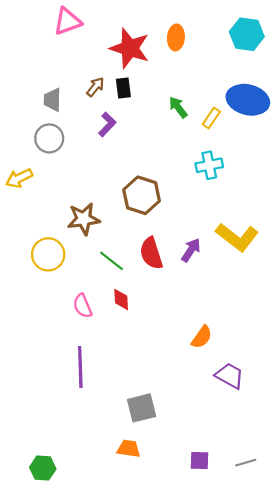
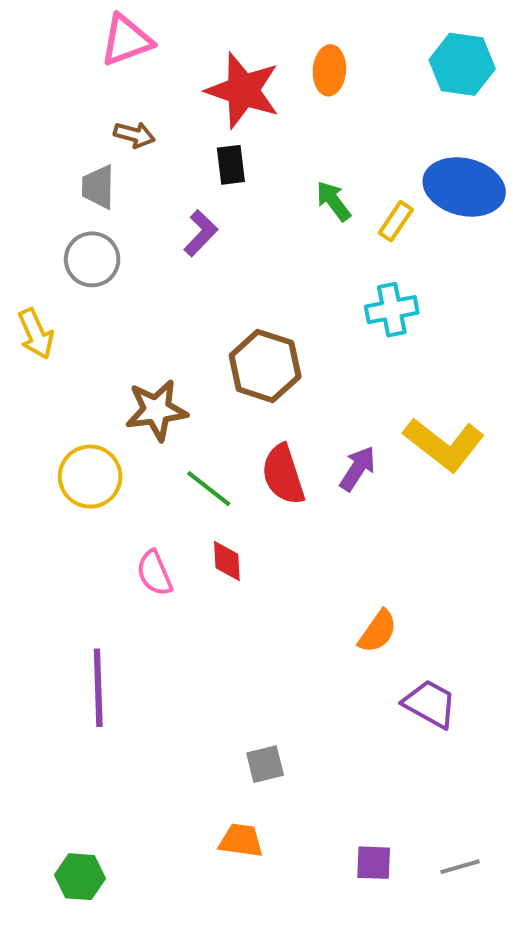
brown arrow: (95, 87) -> (134, 135), moved, turned 66
yellow arrow: (19, 178) -> (36, 334), turned -88
purple line: (80, 367) -> (98, 688), moved
gray square: (142, 408) -> (265, 764), size x0.7

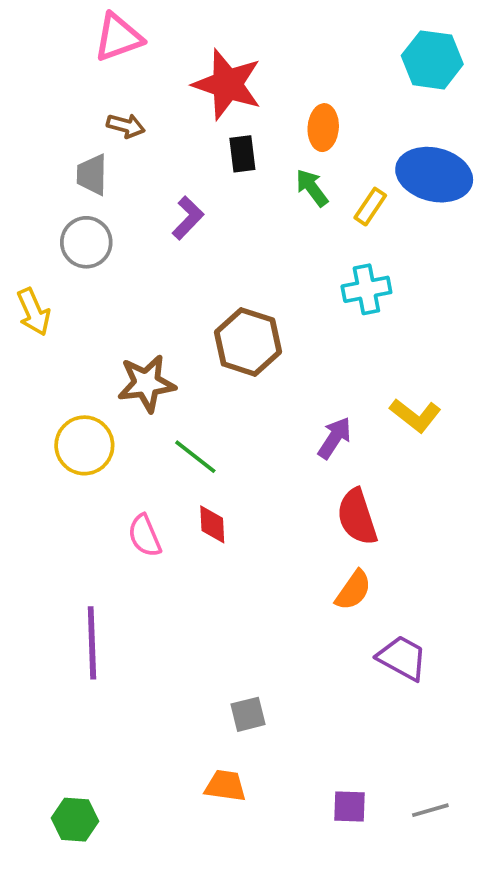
orange ellipse: (329, 70) -> (323, 128), moved
black rectangle: (231, 165) -> (242, 154), moved
yellow L-shape: (444, 444) -> (415, 415), size x0.7
red semicircle: (283, 475) -> (357, 517), moved

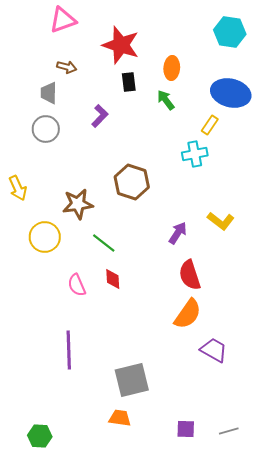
yellow rectangle: (370, 207) -> (210, 125), moved
yellow arrow: (34, 312) -> (18, 188), moved
orange semicircle: (353, 590) -> (188, 314), size x1.4
purple line: (92, 643) -> (69, 350), moved
gray square: (248, 714) -> (132, 380), size x1.8

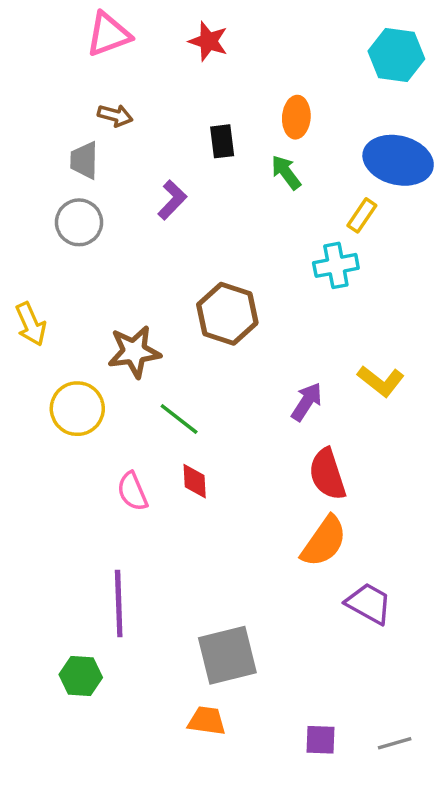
red star: (121, 45) -> (208, 41), moved, size x0.6
green hexagon: (40, 436) -> (81, 676), moved

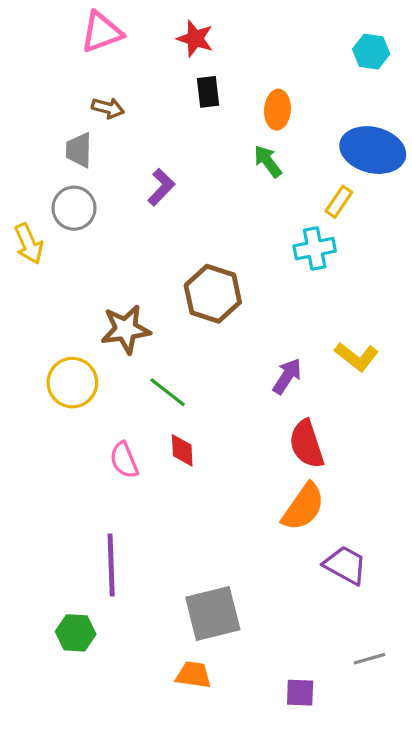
cyan hexagon: (396, 55) -> (371, 52), size x0.7
black rectangle: (222, 141) -> (208, 92), moved
yellow arrow: (31, 324) -> (29, 244), moved
gray line: (395, 743) -> (369, 659), moved

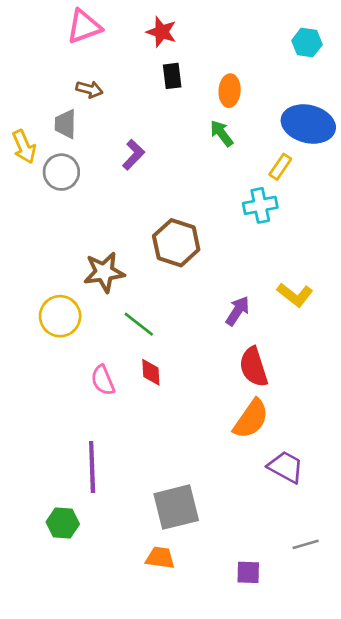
yellow arrow: (29, 244) -> (24, 147), moved

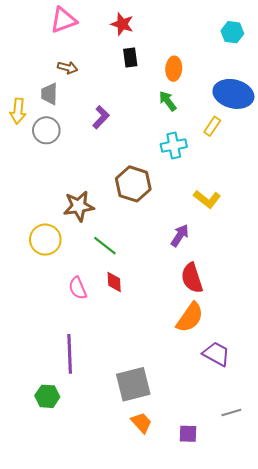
yellow arrow: (24, 147) -> (18, 111), turned 30
cyan cross: (260, 205) -> (174, 145), moved
yellow L-shape: (295, 295) -> (207, 199), moved
orange trapezoid: (160, 558) -> (141, 423), moved, turned 40

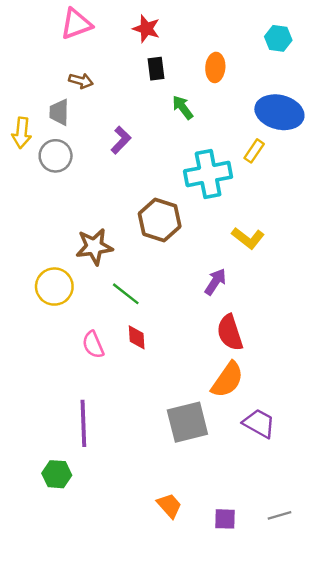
orange ellipse: (174, 69) -> (215, 67), moved
green arrow: (168, 101) -> (183, 107), moved
cyan cross: (174, 145) -> (208, 174), size x1.5
gray square: (133, 384) -> (187, 422), moved
gray line: (231, 413) -> (279, 515), moved

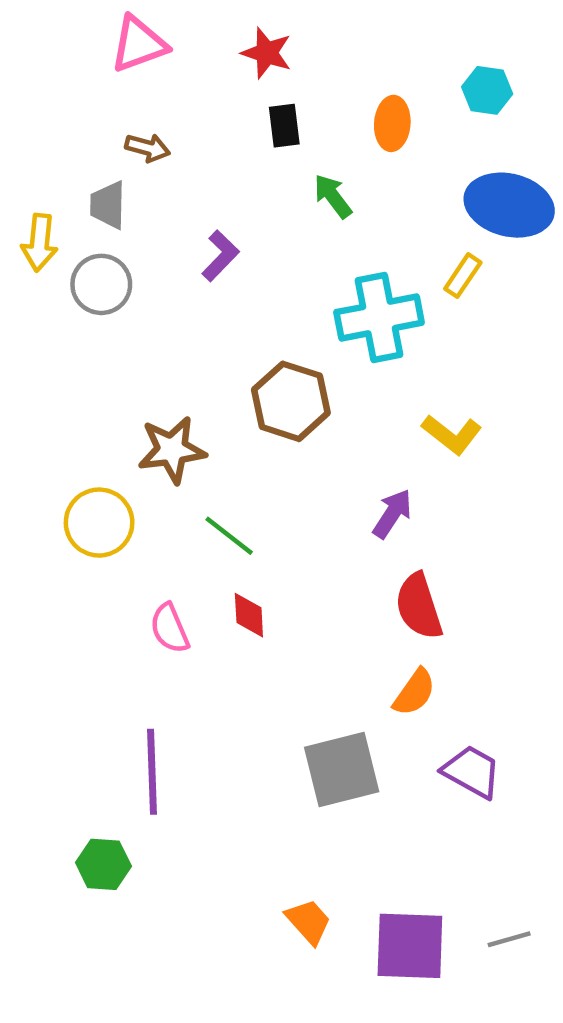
cyan hexagon: (278, 38) -> (487, 90), moved
orange semicircle: (227, 380) -> (414, 692), size x0.7
purple square: (225, 519) -> (410, 946), size x1.8

